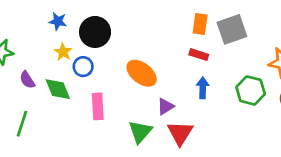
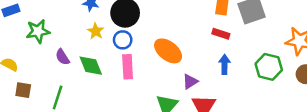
blue circle: (83, 67) -> (123, 40), moved
pink rectangle: (98, 106) -> (128, 67), moved

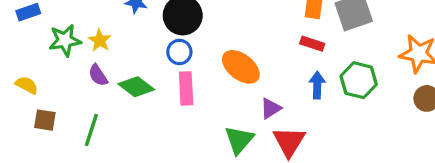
yellow star: (96, 31) -> (100, 40), moved
green diamond: (91, 66) -> (136, 87), turned -30
green hexagon: (269, 67) -> (359, 80), moved

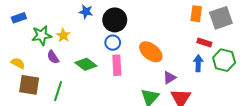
red rectangle: (312, 44) -> (204, 43), moved
purple semicircle: (98, 75) -> (53, 57), moved
brown square: (45, 120) -> (29, 85), size x1.5

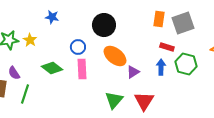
black circle: (115, 20) -> (104, 25), moved
purple semicircle: (53, 57) -> (14, 73), moved
purple triangle: (169, 78) -> (133, 72), moved

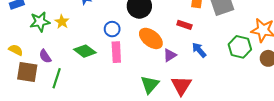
red rectangle: (167, 47) -> (184, 25), moved
green hexagon: (186, 64) -> (240, 47), moved
blue arrow: (161, 67) -> (199, 50), turned -42

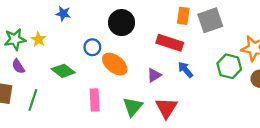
red rectangle: (184, 25) -> (170, 43), size x1.6
orange ellipse: (151, 38) -> (115, 64), moved
pink rectangle: (116, 52) -> (95, 100), moved
purple semicircle: (45, 56) -> (18, 66), moved

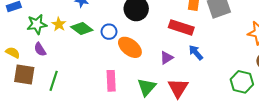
green hexagon: (229, 66) -> (242, 82), moved
green diamond: (63, 71) -> (82, 29), moved

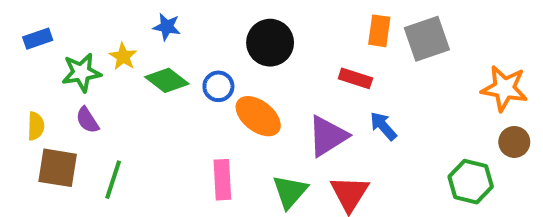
yellow star: (59, 24) -> (123, 57), moved
red rectangle: (181, 27) -> (355, 78), size x0.7
yellow semicircle: (13, 53) -> (36, 126), turned 64
purple triangle: (167, 58) -> (328, 136), size x1.6

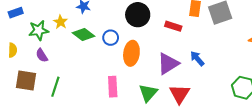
red rectangle: (355, 78) -> (173, 26), moved
orange ellipse: (258, 116) -> (131, 53), turned 60
yellow semicircle: (36, 126) -> (13, 50), moved

